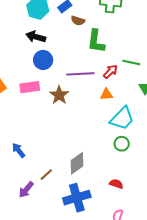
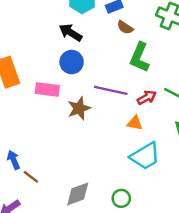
green circle: (122, 144) -> (121, 198), moved
brown line: (46, 175) -> (31, 177), moved, turned 64

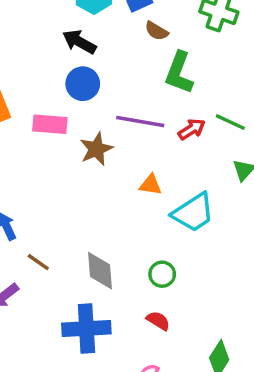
orange triangle: (135, 123) -> (151, 185), moved
brown line: (31, 177) -> (38, 262), moved
gray diamond: (78, 194) -> (100, 271), turned -72

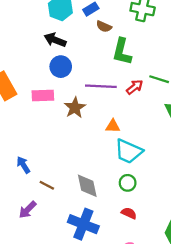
cyan trapezoid: (193, 213) -> (128, 151), moved, turned 64
blue cross: (86, 329) -> (83, 224), turned 32

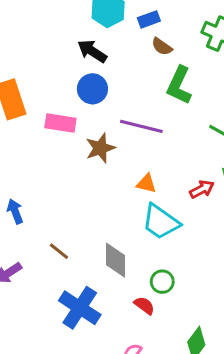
red arrow: (135, 87) -> (202, 189), moved
green circle: (128, 183) -> (162, 282), moved
brown line: (47, 185) -> (59, 251), moved
gray diamond: (87, 186) -> (115, 260), moved

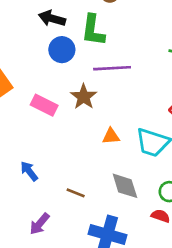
green L-shape: (179, 85) -> (93, 30), moved
pink rectangle: (60, 123) -> (44, 105), moved, turned 35
orange triangle: (146, 184) -> (111, 136), moved

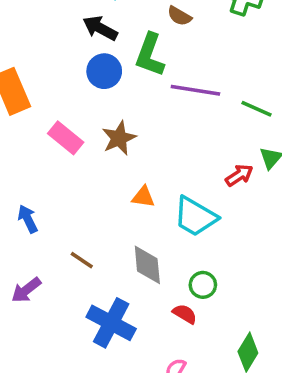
purple line: (112, 68) -> (195, 90), moved

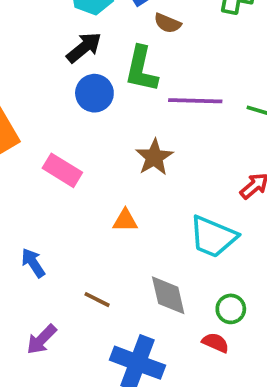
black arrow: (100, 28) -> (84, 47), turned 120
brown star: (119, 138) -> (154, 157), moved
orange triangle: (143, 197) -> (125, 221), moved

